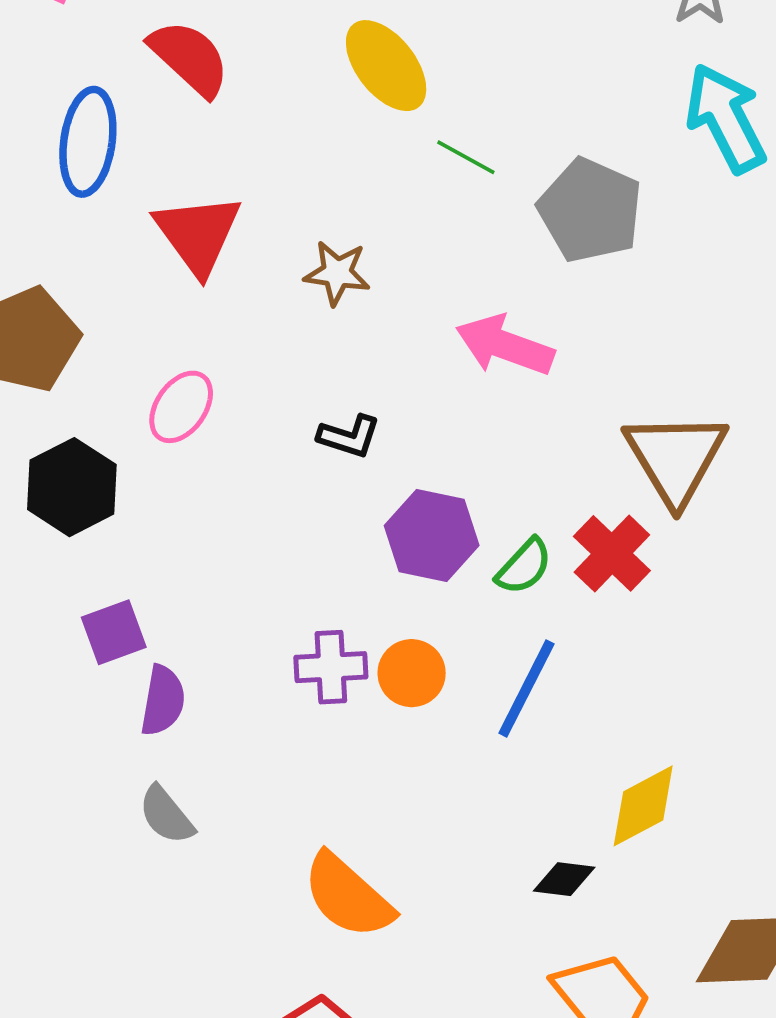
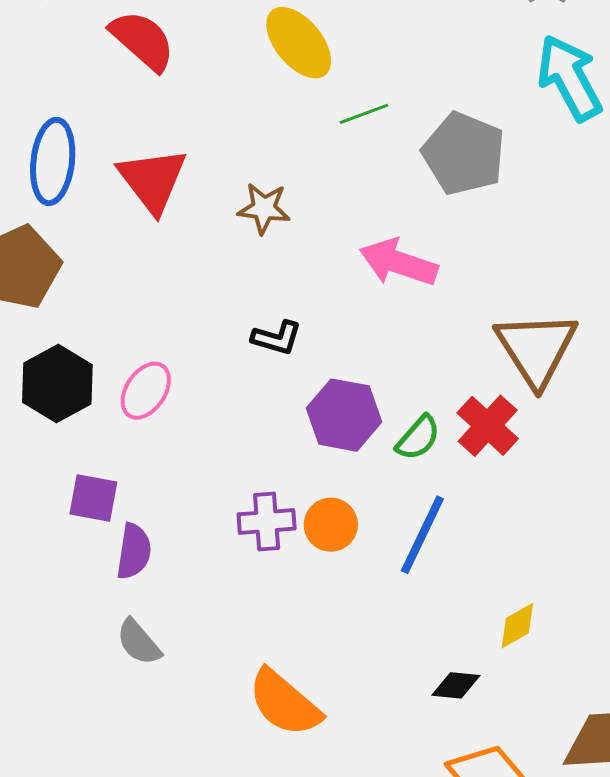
blue ellipse: (88, 142) -> (53, 161), moved
green line: (466, 157) -> (364, 114), turned -48
pink ellipse: (181, 407) -> (146, 391), moved
purple square: (114, 632) -> (93, 498), turned 32
yellow diamond: (643, 806) -> (517, 626), size x0.7

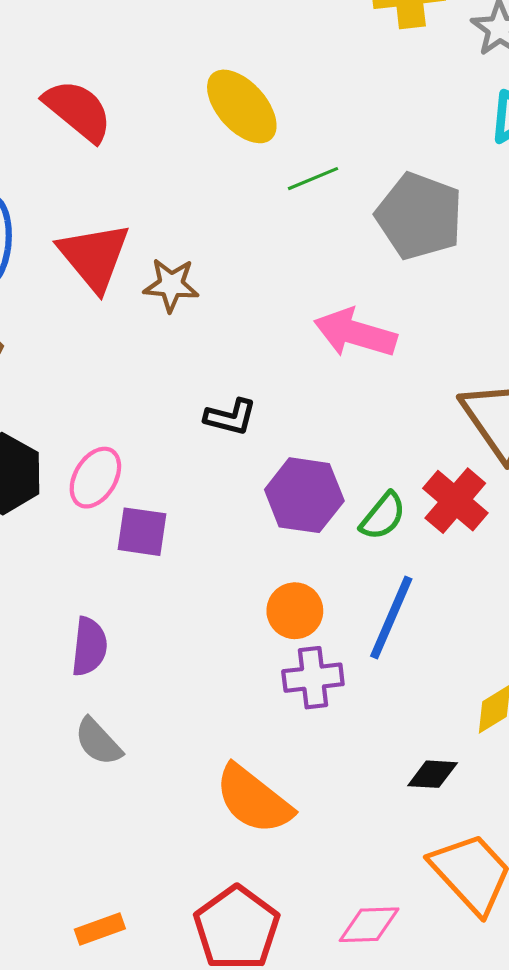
brown star: (264, 208) -> (171, 285), moved
purple square: (93, 498) -> (142, 532), moved
purple cross: (267, 521) -> (313, 678), moved

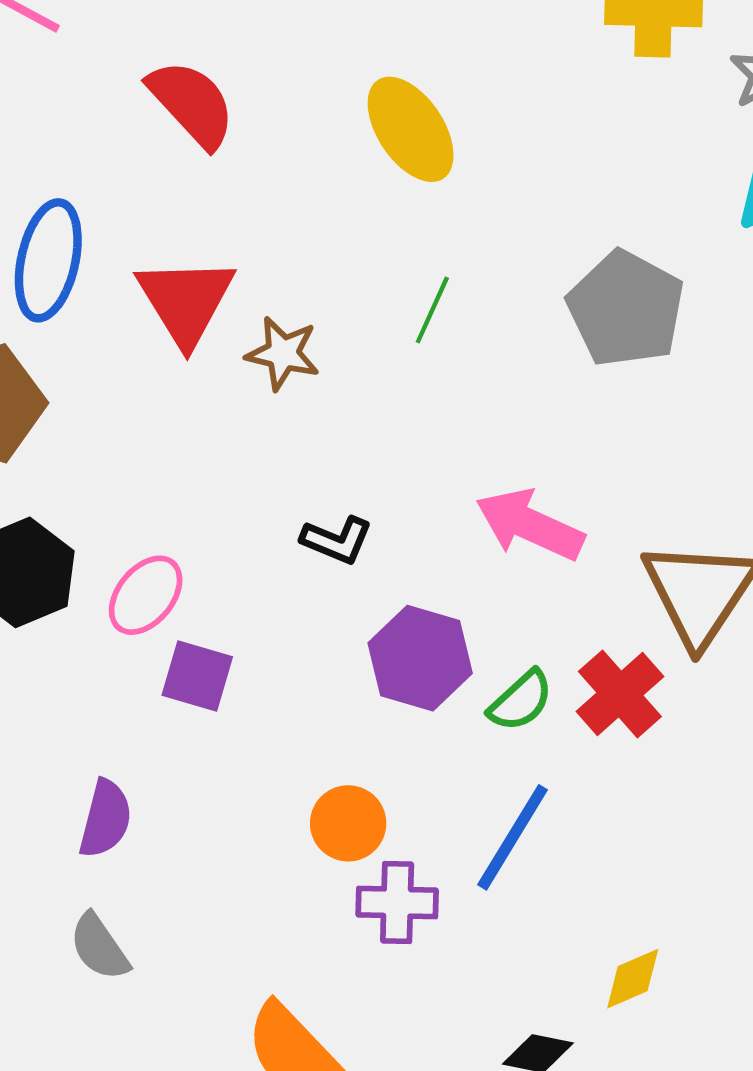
green line: (313, 179) -> (432, 310), moved, turned -51
pink arrow: (355, 333) -> (530, 525), moved
orange circle: (295, 611) -> (348, 823), moved

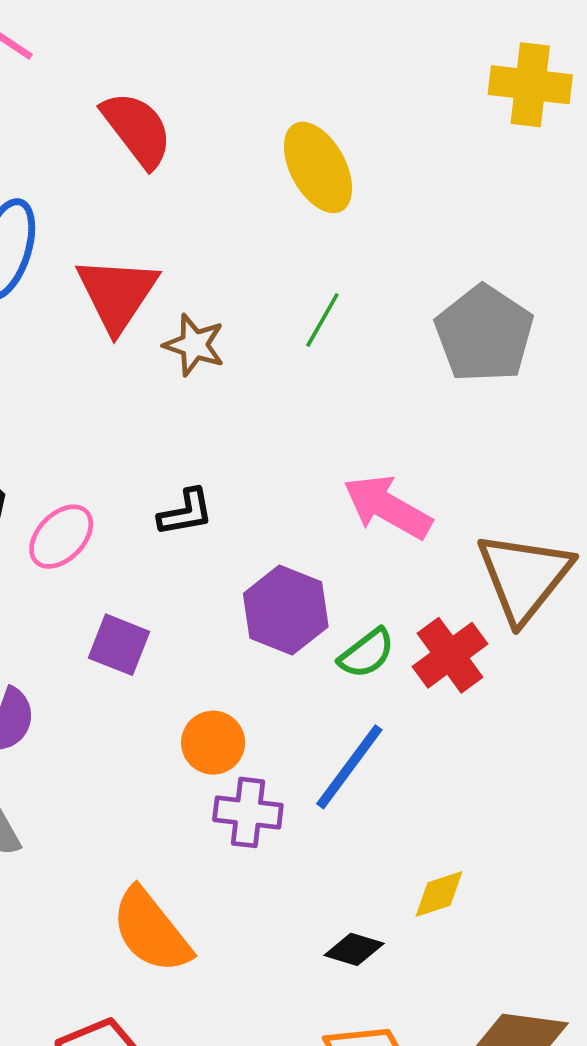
black L-shape: (337, 540) -> (186, 512), moved, turned -38
purple square: (197, 676) -> (119, 645), moved

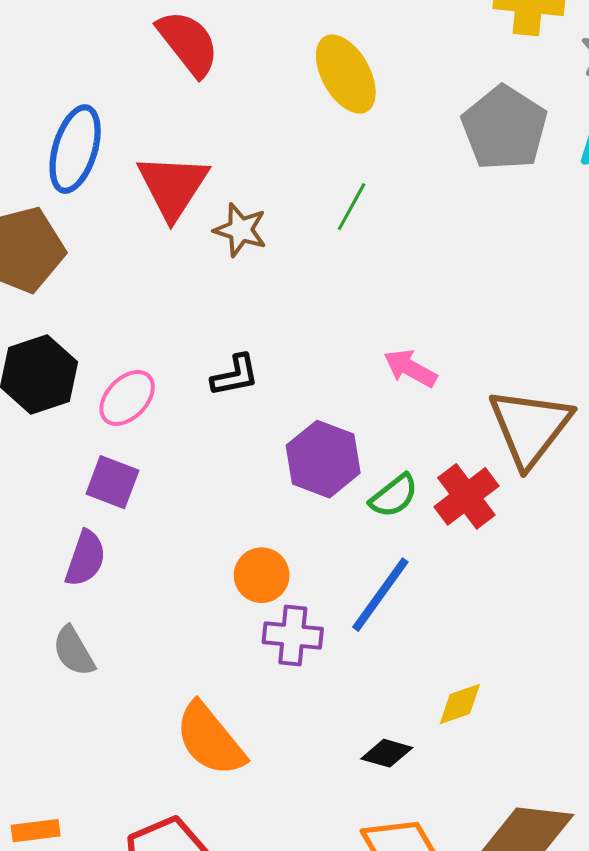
gray pentagon: (484, 334) -> (504, 128), moved
pink arrow: (387, 507) -> (410, 368), size x0.7
purple square: (119, 645) -> (112, 482), moved

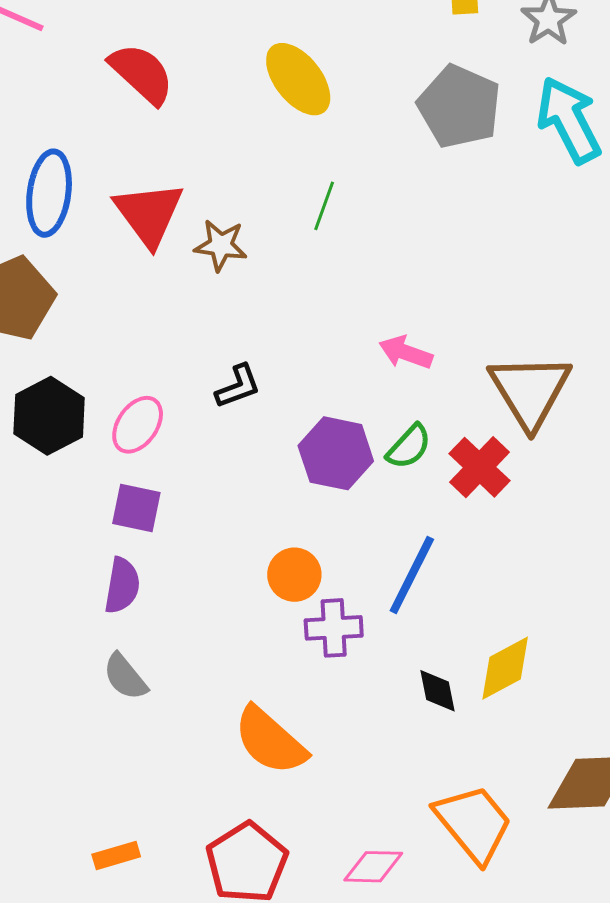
green semicircle: (394, 496) -> (409, 447), moved
yellow diamond: (460, 704) -> (505, 668), size x1.4
black diamond: (387, 753) -> (437, 691), moved, turned 72

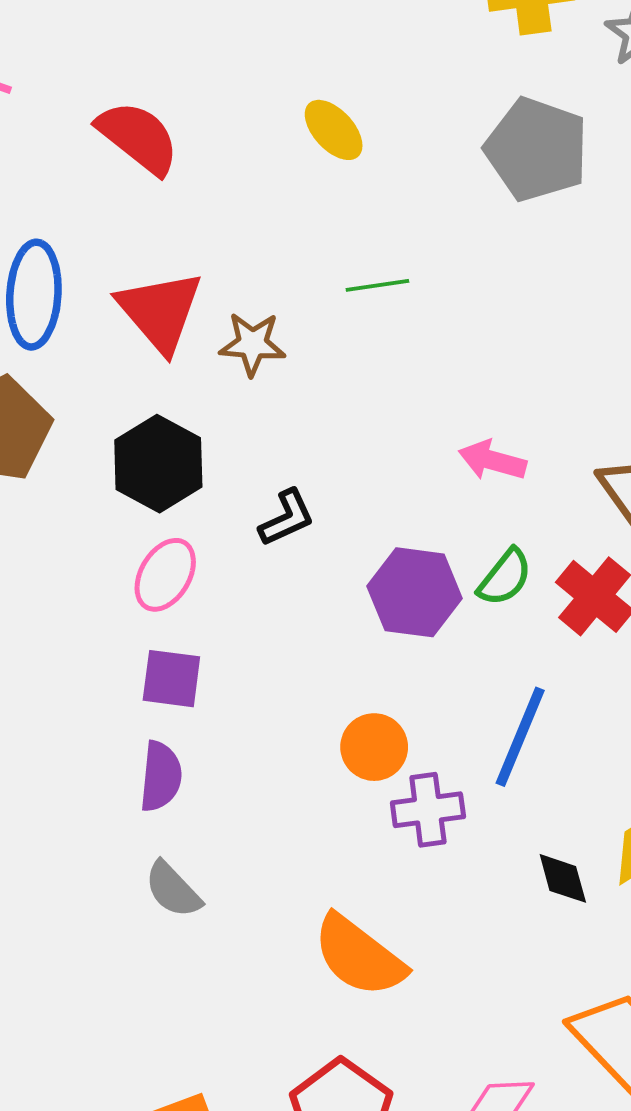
yellow ellipse: (298, 79) -> (334, 130), size x0.7
green line: (324, 206) -> (377, 285), turned 66
black hexagon: (49, 416) -> (158, 464), moved

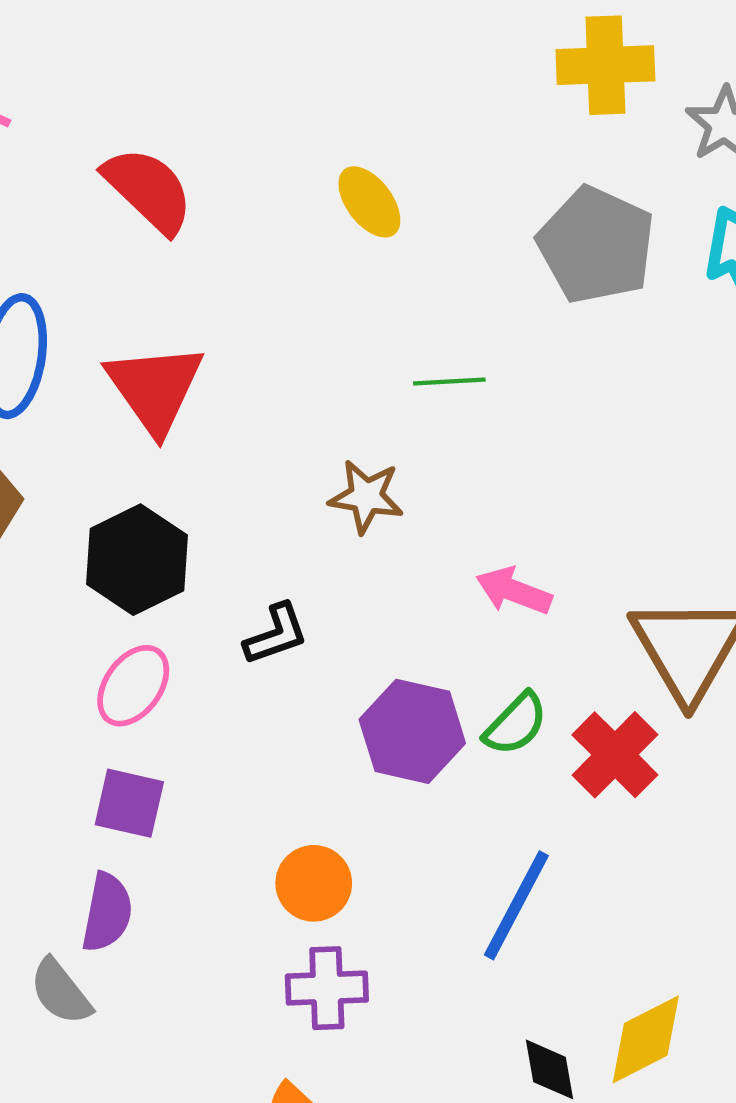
green line: (377, 285) -> (449, 382), moved
brown star: (252, 344) -> (366, 497), moved
orange circle: (374, 747) -> (314, 883), moved
purple cross: (428, 810) -> (327, 988), moved
gray semicircle: (173, 890) -> (61, 992), moved

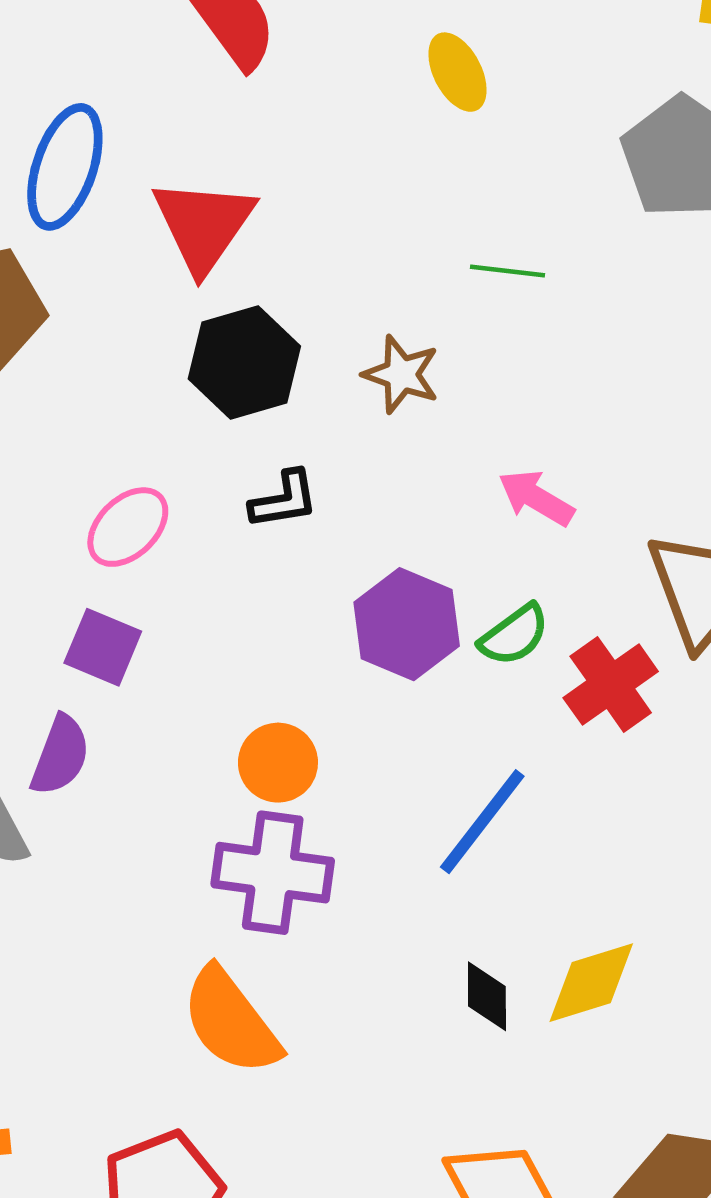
black hexagon: (137, 560) -> (244, 363), moved
purple cross: (327, 988) -> (273, 873), size x1.4

